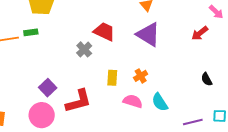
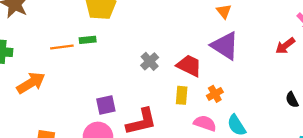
red trapezoid: (104, 32) -> (189, 66), moved
purple square: (48, 88) -> (106, 105), turned 30

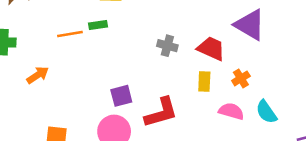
gray cross: (150, 61) -> (167, 46), turned -30
orange arrow: (31, 83) -> (38, 75), size x0.7

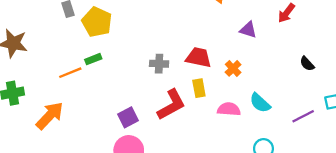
purple triangle: (250, 25) -> (248, 30), moved, size x0.6
orange arrow: (38, 75) -> (50, 116), size x1.5
orange cross: (241, 78) -> (233, 68), moved
red L-shape: (161, 113) -> (171, 105), moved

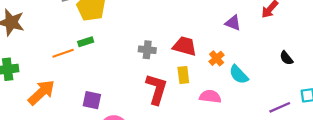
cyan semicircle: (260, 103) -> (239, 75), moved
red L-shape: (171, 105) -> (156, 89), turned -48
purple square: (128, 117) -> (92, 100), moved, turned 36

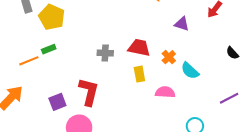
red L-shape: (156, 89) -> (89, 92), moved
purple square: (92, 100) -> (57, 102), turned -30

